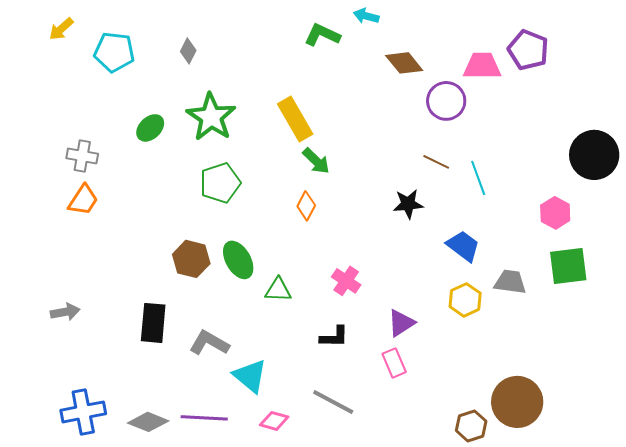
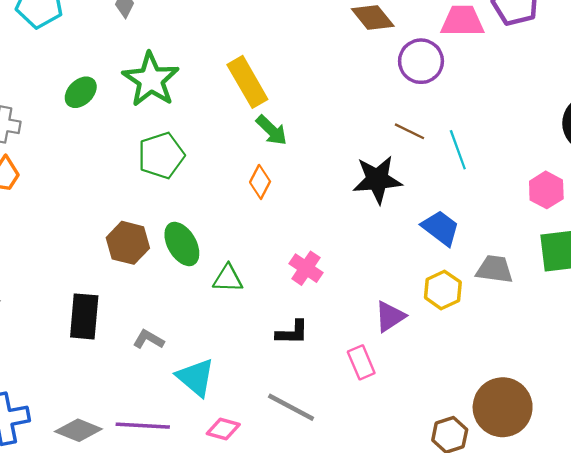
black star: (408, 204) -> (377, 180), size x1.4
purple triangle: (401, 323) -> (390, 316), moved
gray L-shape: (209, 343) -> (149, 339), size x0.7

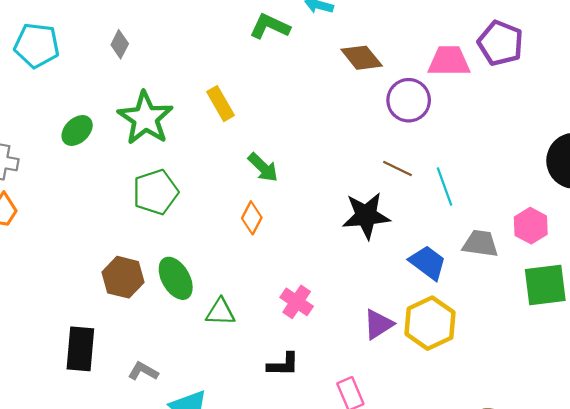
yellow rectangle: (247, 82) -> (220, 104), moved, size x0.7
gray trapezoid: (495, 269) -> (480, 244), moved
yellow hexagon: (443, 290) -> (430, 323), size x1.4
purple triangle: (390, 316) -> (378, 324), moved

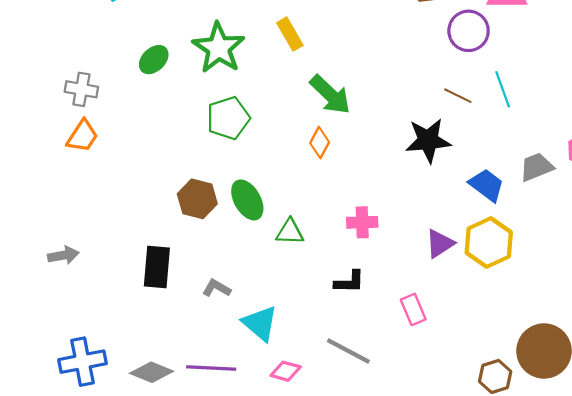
green arrow: (263, 167) -> (330, 95), size x1.4
cyan line: (444, 186) -> (503, 89), moved
gray trapezoid: (480, 244) -> (537, 167), turned -30
pink cross: (297, 302) -> (362, 222), turned -36

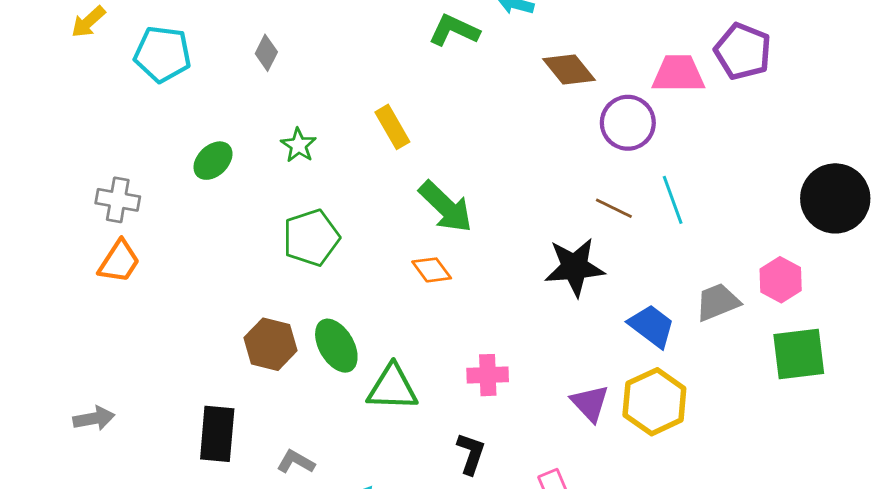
green star: (219, 48) -> (299, 145), size x0.5
orange diamond: (320, 143) -> (432, 270), turned -64
green triangle: (290, 232) -> (392, 388), size x1.4
purple triangle: (440, 244) -> (590, 403), turned -40
black L-shape: (349, 282) -> (471, 454), turned -72

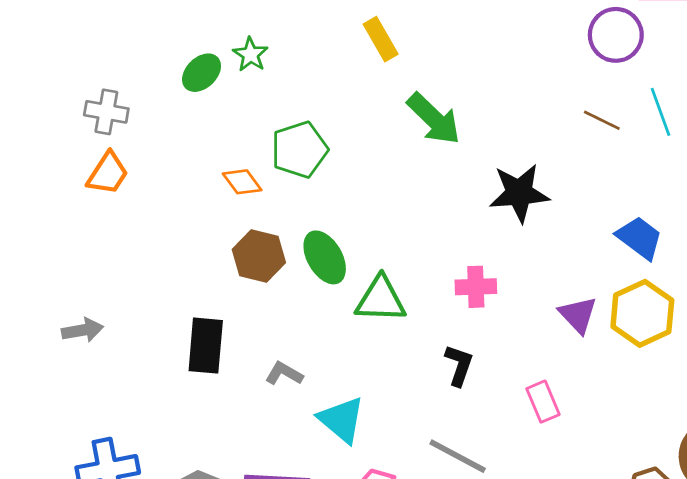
green star: (299, 145) -> (250, 54), moved
black star: (575, 267) -> (519, 193), moved
orange diamond: (432, 270) -> (242, 182), moved

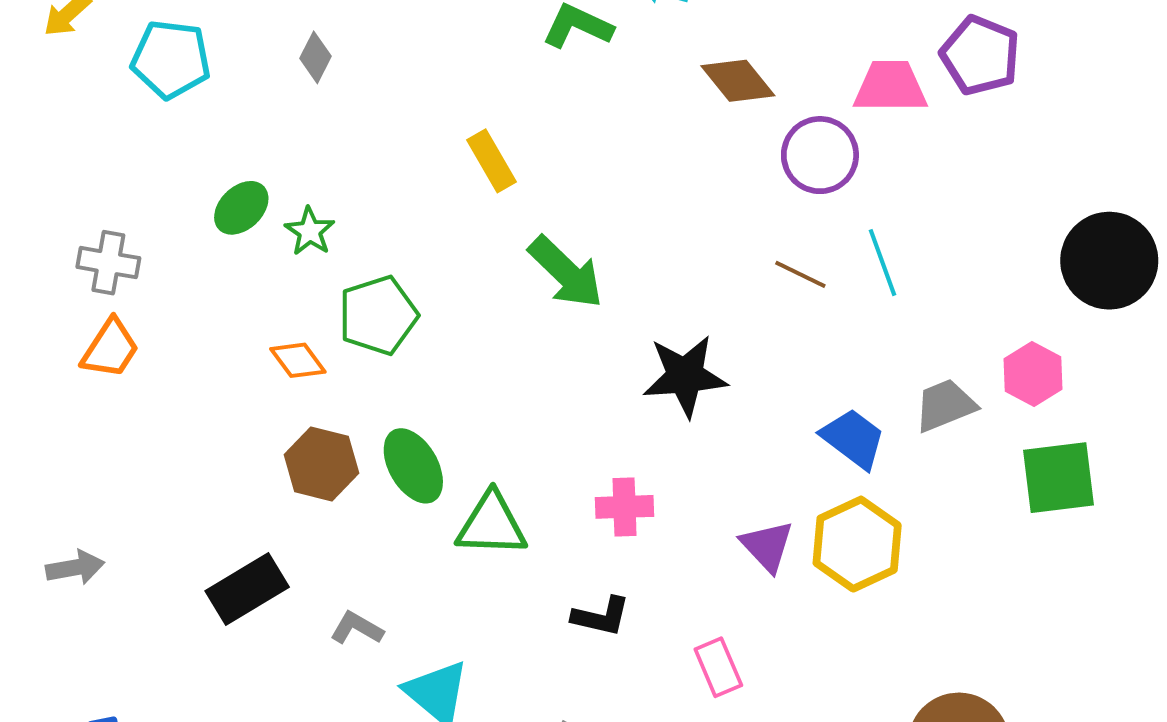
green star: (250, 54) -> (310, 231), moved
black rectangle: (206, 346) -> (247, 589), turned 54
black L-shape: (459, 365) -> (601, 616), turned 84

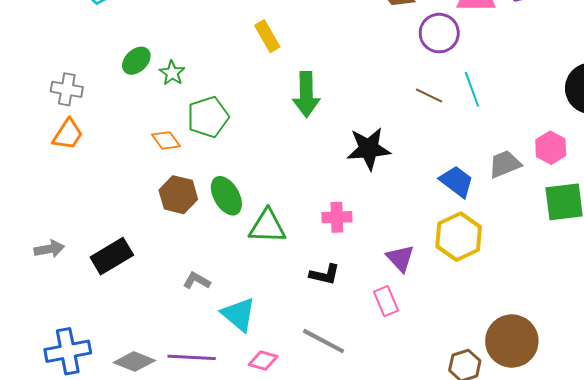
green arrow: (566, 272) -> (306, 94), turned 45
purple triangle: (767, 546) -> (400, 258), moved
black rectangle: (247, 589) -> (112, 256), moved

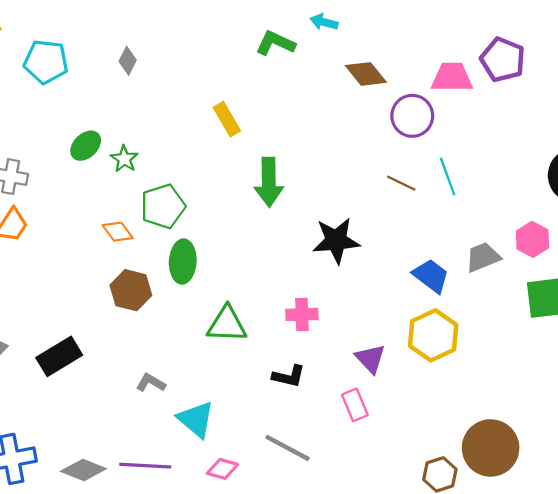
green ellipse: (226, 196) -> (183, 261), moved, turned 33

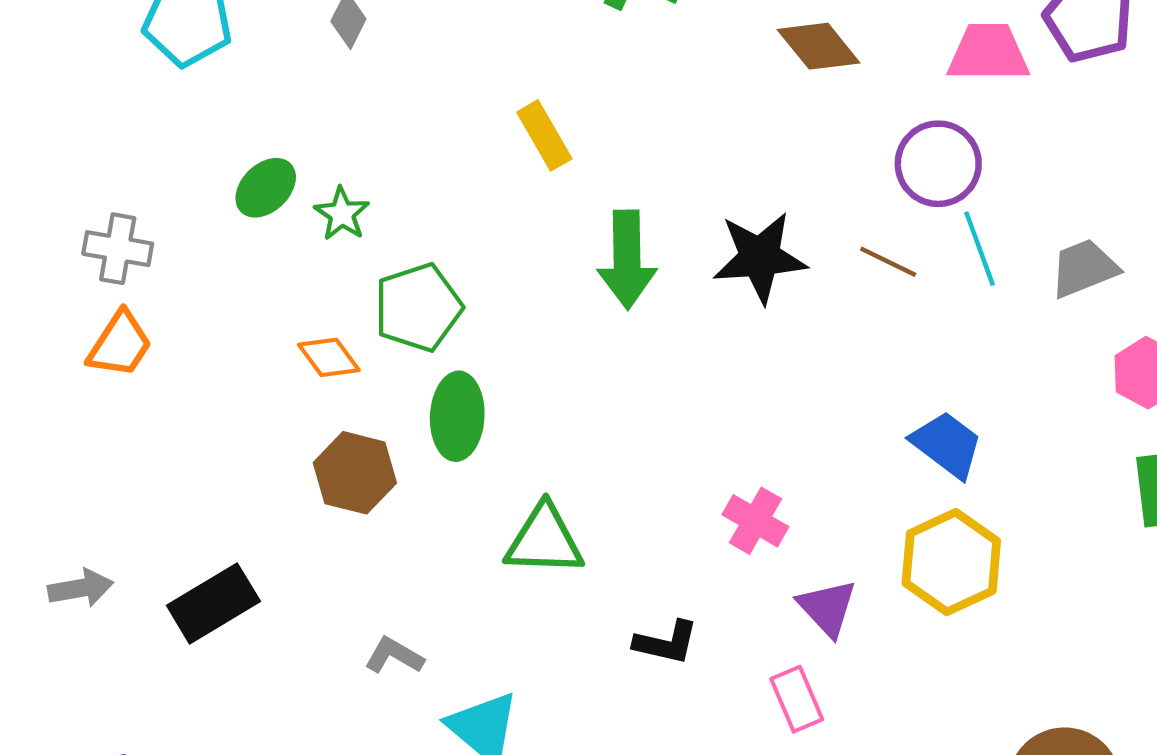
purple circle: (412, 116) -> (938, 164), moved
black star: (336, 241) -> (760, 257), moved
gray trapezoid: (483, 257) -> (1084, 268), moved
pink cross: (302, 314) -> (755, 521), moved, turned 32

